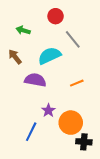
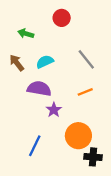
gray line: (73, 39) -> (86, 59), moved
cyan semicircle: (49, 56) -> (45, 62), moved, size x0.7
purple star: (48, 110) -> (54, 110), moved

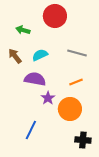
red circle: (62, 18) -> (55, 16), size x1.5
gray line: (86, 59) -> (77, 53), turned -36
orange circle: (78, 136) -> (70, 109), moved

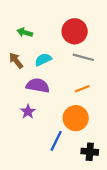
red circle: (55, 16) -> (75, 31), moved
purple star: (48, 98) -> (28, 112), moved
blue line: (31, 130) -> (56, 141), moved

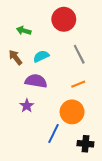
red circle: (75, 31) -> (64, 19), moved
gray line: (83, 57) -> (79, 54), turned 48

